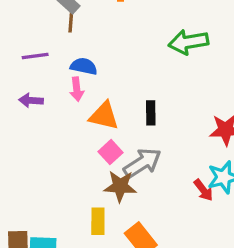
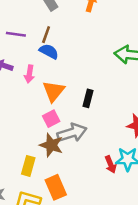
brown line: (71, 21) -> (46, 35), moved
pink arrow: (77, 89) -> (29, 74), moved
orange triangle: (104, 116) -> (54, 91), turned 40

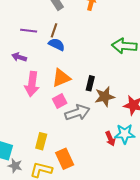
pink arrow: (29, 74) -> (32, 84), moved, size x1.6
orange triangle: (54, 91) -> (61, 78), turned 30
brown star: (51, 145) -> (105, 97), moved, turned -30

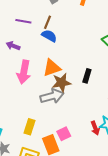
black rectangle: (90, 83) -> (87, 76), moved
brown star: (105, 97) -> (61, 83), moved
pink square: (60, 101) -> (64, 134), moved
gray arrow: (77, 113) -> (52, 96), moved

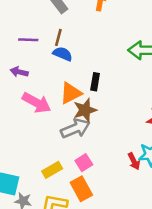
pink arrow: (24, 72) -> (37, 103), turned -65
black rectangle: (87, 76) -> (95, 82), moved
yellow rectangle: (29, 127) -> (52, 170), turned 49
pink square: (64, 134) -> (84, 163), moved

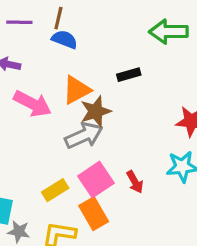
black rectangle: (95, 82) -> (129, 75), moved, turned 66
red arrow: (134, 161) -> (135, 182), moved
pink square: (84, 163) -> (96, 180), size x1.5

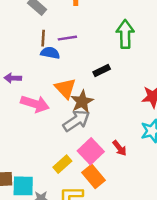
purple line: (19, 22) -> (67, 38), moved
green arrow: (169, 32) -> (125, 34), turned 100
orange triangle: (77, 90) -> (65, 88), turned -35

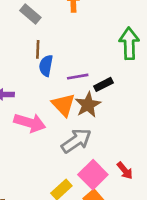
purple line: (67, 38) -> (78, 77), moved
blue semicircle: (50, 53) -> (46, 66), turned -90
brown star: (82, 102) -> (88, 105), moved

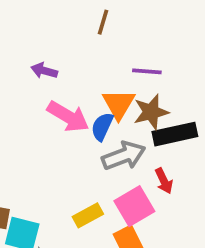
blue semicircle: (46, 66) -> (102, 127), moved
black rectangle: (103, 84) -> (175, 134), moved, size x1.6
red arrow: (125, 171) -> (164, 181), moved

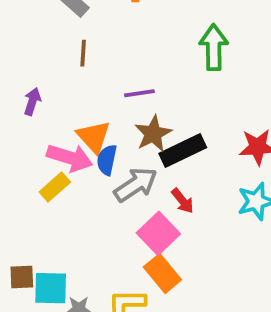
purple arrow: (44, 71) -> (32, 101), moved, turned 105
orange triangle: (119, 104) -> (94, 137), moved
yellow rectangle: (88, 215) -> (55, 187), moved

